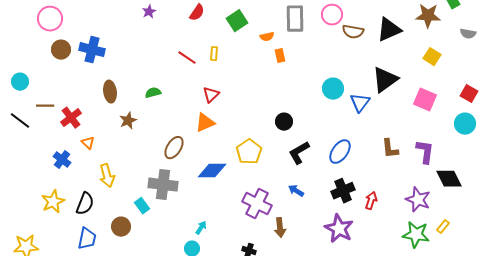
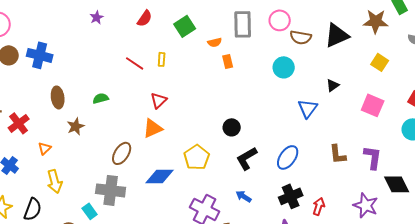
black triangle: (385, 80) -> (333, 85), size x0.5
cyan circle: (333, 89) -> (284, 67), moved
orange triangle: (88, 143) -> (45, 148), moved, turned 32

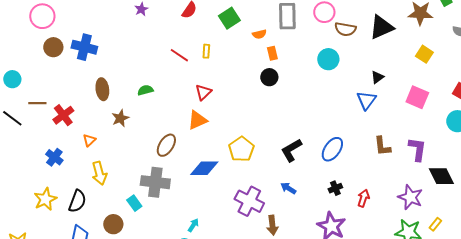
blue triangle: (308, 108) -> (366, 100), moved
black circle: (232, 127) -> (269, 77), moved
black cross: (291, 196) -> (335, 188), size x0.6

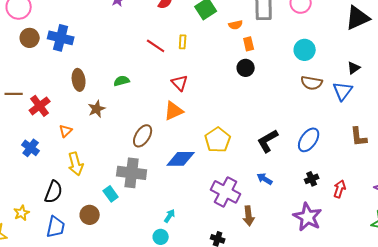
brown semicircle: (345, 29) -> (312, 83), moved
red triangle: (203, 92) -> (180, 83), turned -30
yellow star: (45, 199) -> (22, 213), moved, size x0.7

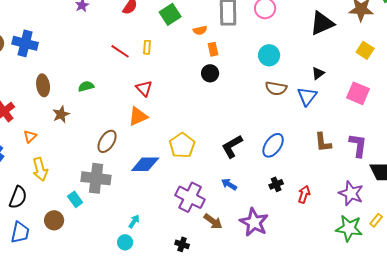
brown arrow: (249, 216) -> (213, 221), turned -48
purple star: (308, 217) -> (254, 222), moved

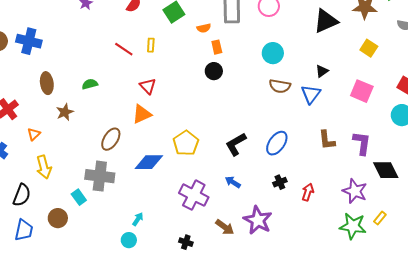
brown arrow: (213, 221) -> (225, 227), moved

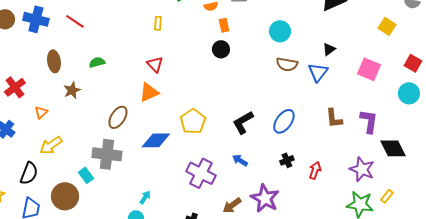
yellow square: (369, 48) -> (387, 26), moved
red line: (124, 49) -> (75, 21), moved
yellow arrow: (44, 167) -> (51, 145), turned 70
brown circle: (58, 218) -> (65, 196), size x1.4
brown arrow: (225, 227) -> (232, 205), turned 108

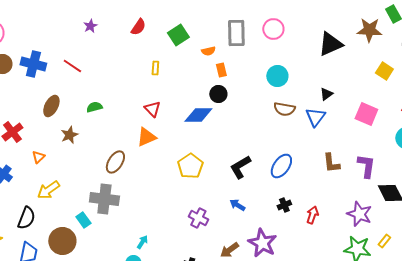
brown ellipse: (54, 61) -> (51, 106), turned 35
blue diamond: (156, 140) -> (198, 115), moved
purple cross: (201, 173) -> (198, 218), size x0.7

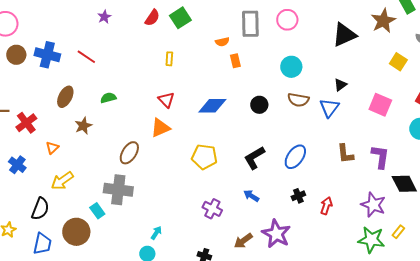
brown star: (369, 30) -> (383, 21), turned -30
green square: (178, 35) -> (180, 18), moved
black circle: (218, 94) -> (259, 105), moved
yellow pentagon: (190, 166) -> (204, 157), turned -30

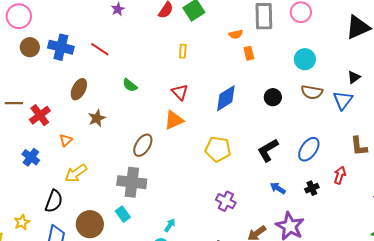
green semicircle: (108, 98) -> (130, 85), moved, turned -126
blue diamond: (212, 106) -> (226, 98), turned -32
blue arrow: (251, 196) -> (278, 188), moved
red arrow: (326, 206) -> (340, 175), moved
cyan rectangle: (97, 211) -> (123, 214), moved

